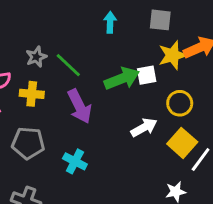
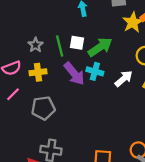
green line: (68, 65) -> (60, 46), turned 45
white square: (147, 75) -> (77, 43), moved, turned 32
cyan cross: (75, 161) -> (95, 71), moved

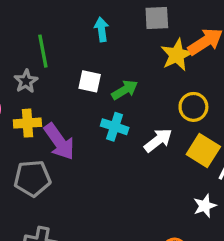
green line: (60, 46) -> (43, 51), moved
green arrow: (100, 47) -> (125, 90), size x0.7
purple arrow: (74, 74) -> (59, 142), moved

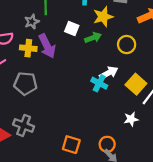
yellow star: (177, 55) -> (103, 17), moved
yellow circle: (193, 107) -> (127, 45), moved
cyan cross: (115, 127) -> (99, 83), moved
purple arrow: (59, 142) -> (47, 46), moved

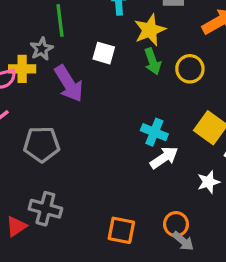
green arrow: (93, 38) -> (153, 61), moved, turned 98
yellow cross: (28, 48) -> (22, 69), moved
white arrow: (109, 73) -> (164, 158), moved

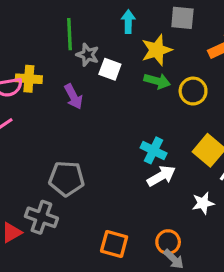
gray star: (42, 49) -> (88, 55), moved, turned -30
green arrow: (153, 61) -> (157, 81), turned -60
purple arrow: (69, 84) -> (73, 97), size x0.7
gray pentagon: (42, 144) -> (67, 179), moved

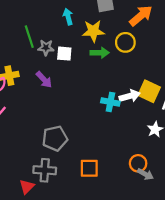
yellow star: (157, 50) -> (93, 31), turned 30
yellow circle: (193, 91) -> (125, 42), moved
white arrow: (161, 176) -> (130, 96), moved, turned 30
orange square: (114, 244) -> (89, 168), moved

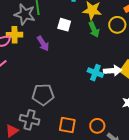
gray star: (46, 48) -> (25, 14), moved, size x1.5
green arrow: (100, 53) -> (94, 29), turned 56
orange circle: (138, 163) -> (97, 126), moved

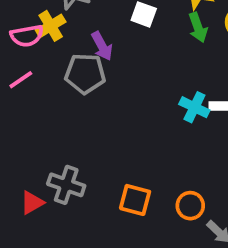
yellow cross: (15, 35) -> (51, 26), turned -35
gray pentagon: (43, 95) -> (85, 74), moved

